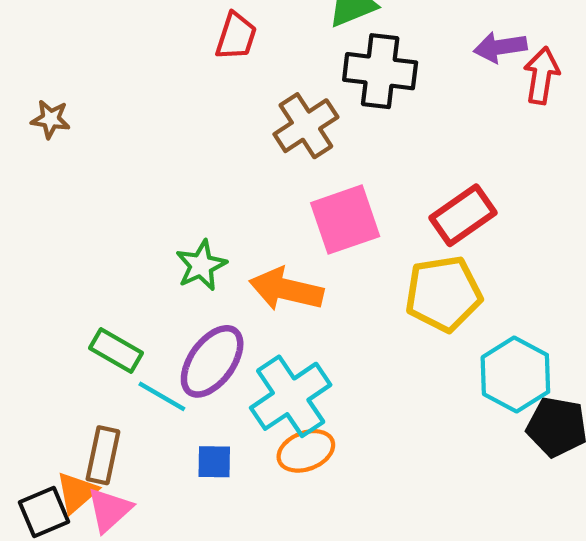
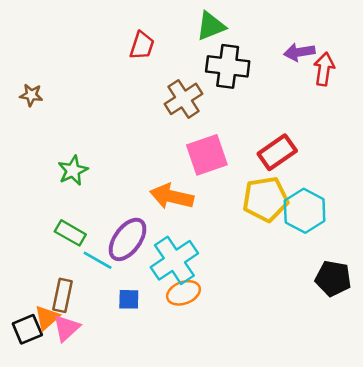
green star: (201, 265) -> (73, 170), moved
cyan hexagon: (515, 374) -> (305, 211), moved

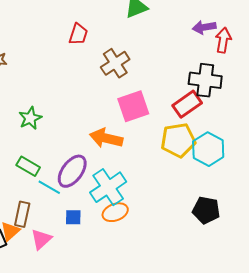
red trapezoid: (142, 46) -> (78, 34), moved
black cross: (228, 66) -> (205, 80), moved
black pentagon: (333, 279) -> (206, 210), moved
pink triangle: (66, 328) -> (41, 239), moved

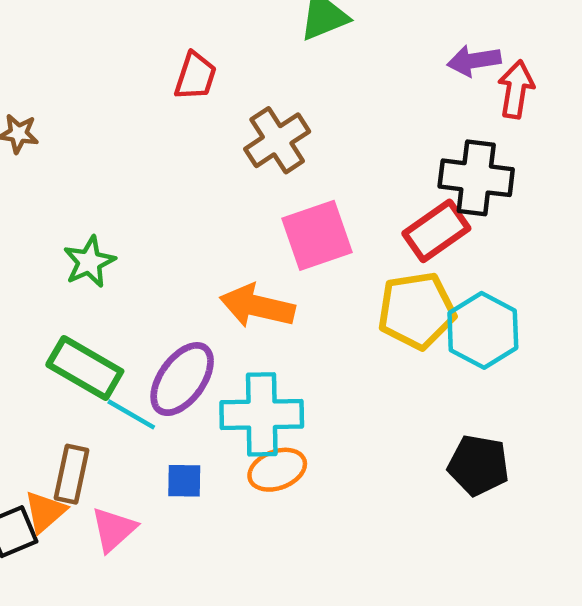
green rectangle: (28, 166) -> (85, 368), size x1.4
cyan cross: (108, 187) -> (262, 414), turned 33

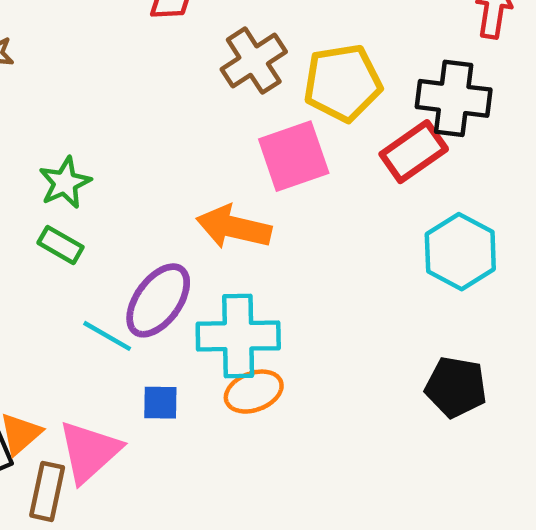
yellow pentagon: (416, 310) -> (343, 83), moved
green rectangle: (85, 368) -> (60, 245), moved, size x0.6
brown rectangle: (72, 474) -> (47, 491), moved
pink triangle: (114, 529) -> (89, 452), size x1.4

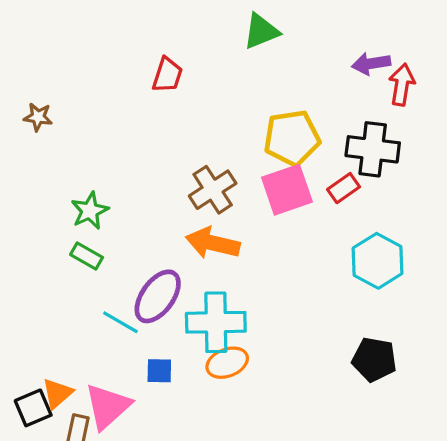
brown cross: (254, 61) -> (213, 190), moved
red rectangle: (414, 152) -> (344, 188), size x0.7
pink square: (294, 156) -> (287, 190), moved

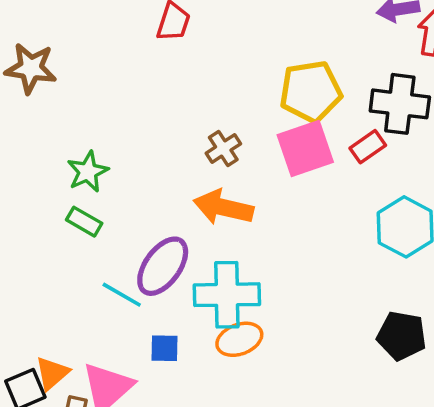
brown star: (38, 117) -> (31, 68), size x1.6
brown cross: (213, 190) -> (223, 148), size x0.7

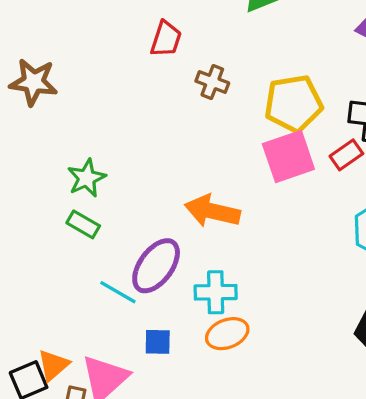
brown cross: (223, 148) -> (212, 82), moved, turned -36
cyan cross: (227, 295) -> (216, 292), size x0.7

